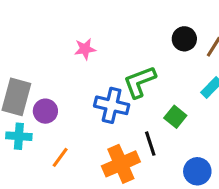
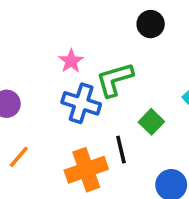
black circle: (184, 39) -> (151, 24), moved
pink star: (85, 49) -> (71, 61), moved, turned -30

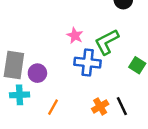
black line: (121, 150) -> (122, 106), moved
orange cross: (86, 170) -> (100, 106), size x0.6

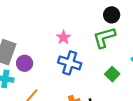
green L-shape: (107, 42) -> (104, 38), moved

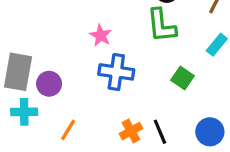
green L-shape: (104, 38) -> (161, 25), turned -70

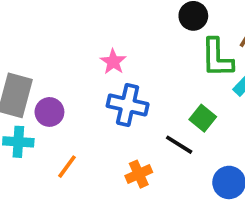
green L-shape: (161, 25) -> (217, 58), moved
black line: (160, 132) -> (179, 145), moved, turned -40

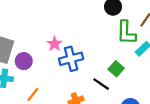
pink star: (113, 62) -> (55, 44), moved
blue cross: (128, 105) -> (71, 59), turned -30

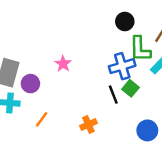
blue cross: (71, 59) -> (122, 66), moved
black line: (101, 84) -> (113, 95), moved, turned 36

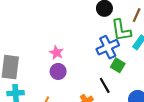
purple circle: (30, 84) -> (58, 71), moved
black line: (113, 95) -> (105, 85), moved

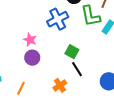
blue cross: (108, 47) -> (58, 19), moved
green square: (118, 65) -> (72, 52), moved

